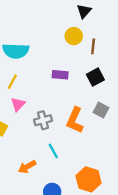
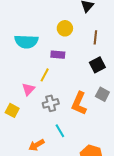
yellow circle: (74, 36) -> (65, 28), moved
purple rectangle: (60, 75) -> (58, 55), moved
yellow line: (12, 82) -> (45, 75), moved

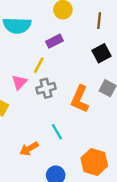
purple rectangle: (58, 55) -> (54, 41), turned -32
gray cross: (51, 103) -> (46, 88), moved

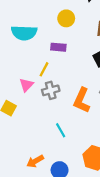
purple rectangle: (54, 41) -> (58, 47), turned 32
orange arrow: (29, 149) -> (35, 161), moved

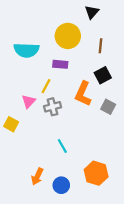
yellow circle: (66, 18) -> (68, 36), size x1.5
orange L-shape: (82, 100) -> (83, 94), moved
orange arrow: (35, 161) -> (37, 176), turned -35

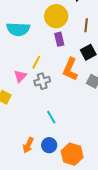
purple rectangle: (60, 64) -> (59, 39), moved, turned 72
orange hexagon: (96, 173) -> (72, 154), moved
blue circle: (61, 185) -> (49, 145), moved

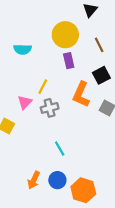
brown line: (86, 25) -> (99, 45), turned -32
cyan semicircle: (18, 29) -> (22, 49), size x0.7

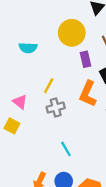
purple rectangle: (69, 61) -> (86, 59), moved
pink triangle: (25, 102) -> (20, 102), moved, turned -35

